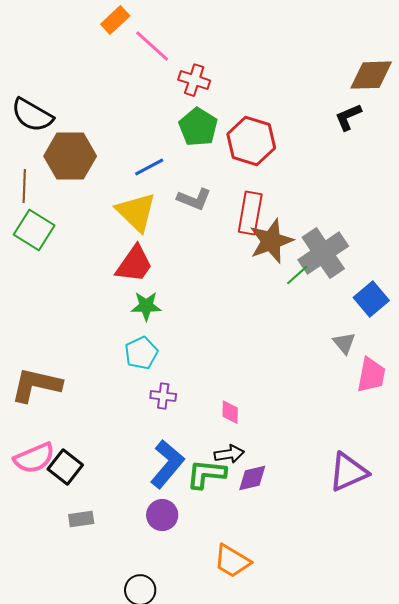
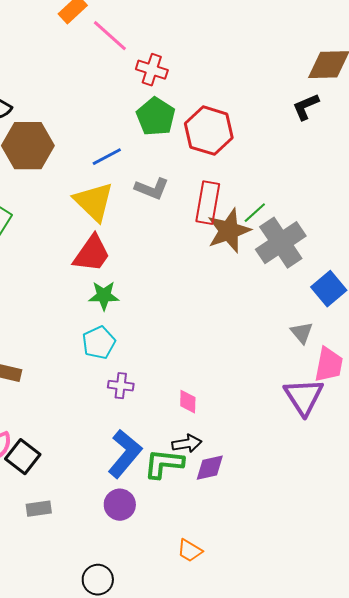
green line: (297, 275) -> (255, 213), moved
purple triangle: (348, 472) -> (304, 397), moved, turned -39
orange trapezoid: (232, 561) -> (190, 551), size x0.7

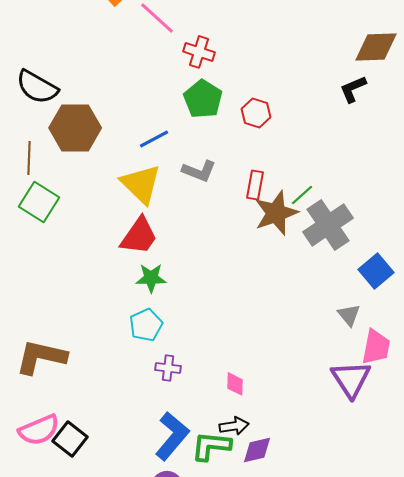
red hexagon: (209, 131) -> (256, 113), size x0.6
red rectangle: (208, 203) -> (255, 185), size x0.7

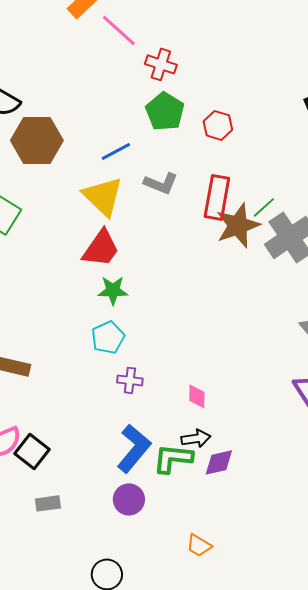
red rectangle: (255, 185) -> (217, 197), size x1.5

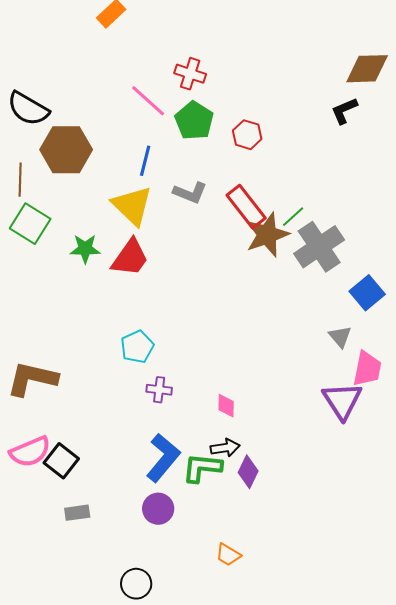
pink line: (119, 30) -> (148, 101), moved
blue line: (116, 151) -> (145, 161), turned -48
red rectangle: (217, 197) -> (246, 207), turned -48
green star: (113, 290) -> (85, 249), moved
purple diamond: (219, 462) -> (248, 472), turned -52

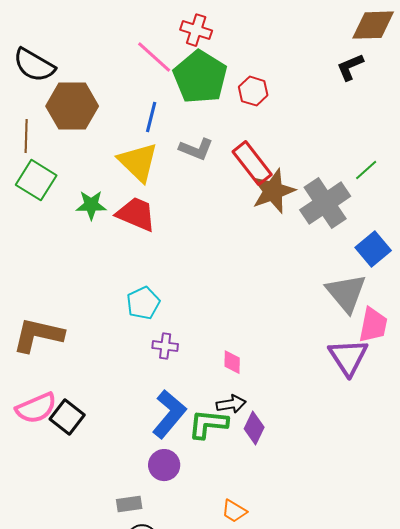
green pentagon: (194, 121) -> (200, 77), size x1.4
green line: (293, 217) -> (366, 170), moved
red trapezoid: (130, 258) -> (136, 214), turned -102
gray triangle: (340, 337) -> (346, 293), size x1.8
gray rectangle: (77, 513) -> (129, 504), moved

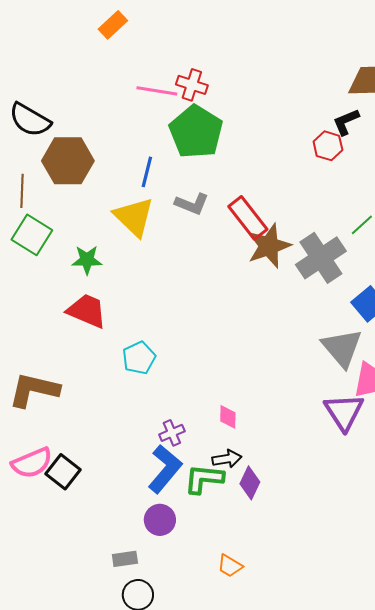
pink line: (154, 57) -> (157, 91), moved, turned -33
red hexagon: (253, 91) -> (328, 146), moved
red trapezoid: (136, 214) -> (87, 311), moved
purple cross: (165, 346) -> (172, 433), moved, turned -30

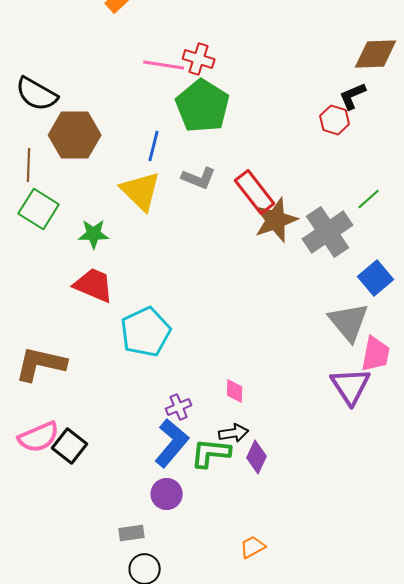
cyan pentagon: (139, 358) -> (146, 332), size x1.5
orange trapezoid: (230, 566) -> (253, 547), moved, turned 120

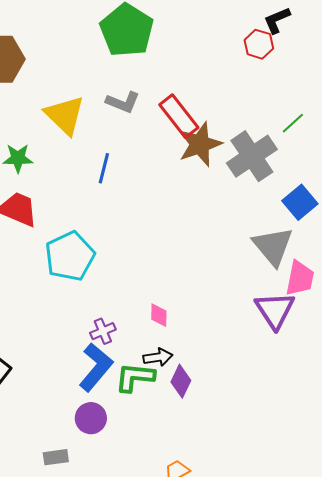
blue line: (154, 146) -> (104, 168), moved

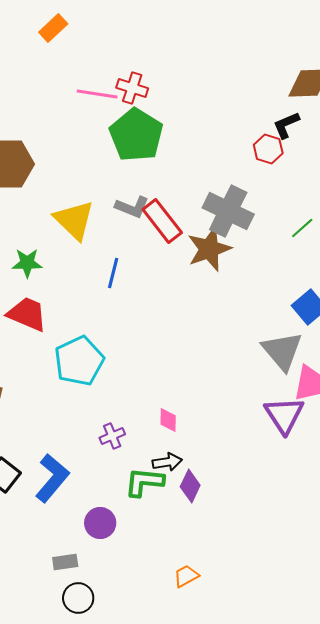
red rectangle: (179, 116) -> (162, 221), moved
gray cross: (252, 156) -> (228, 211), moved, turned -30
blue L-shape: (96, 367) -> (52, 478), moved

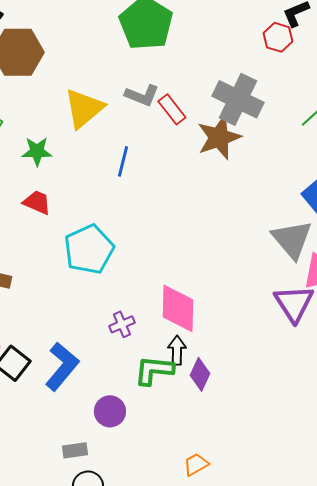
yellow triangle: (74, 220) -> (84, 108), turned 36
red rectangle: (162, 221) -> (172, 109), size x0.7
red trapezoid: (27, 314) -> (37, 202), size x0.7
pink diamond: (168, 420) -> (178, 308), size x2.0
black arrow: (167, 462) -> (177, 350), turned -80

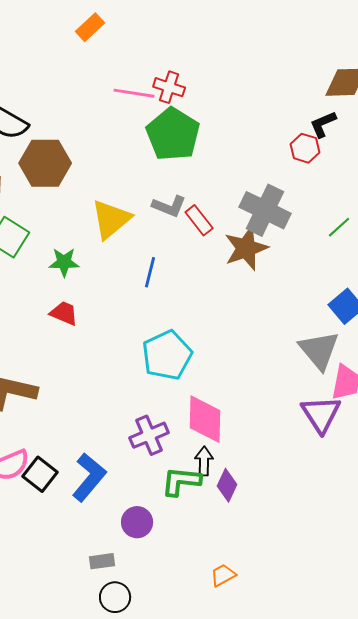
cyan pentagon: (89, 249) -> (167, 355), moved
purple cross: (122, 324) -> (149, 435), size x1.5

